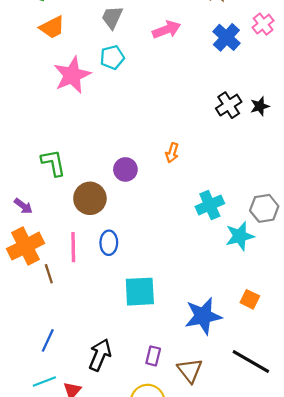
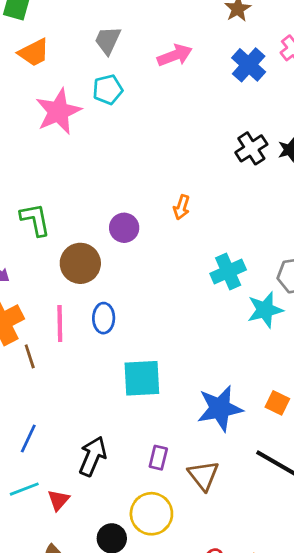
orange square: (250, 299) -> (277, 403), moved

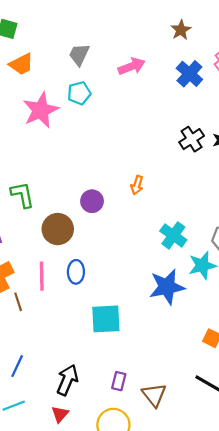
cyan cross: (228, 272) -> (173, 235), turned -30
blue star: (220, 408) -> (167, 287), moved
red triangle: (58, 500) -> (60, 414), moved

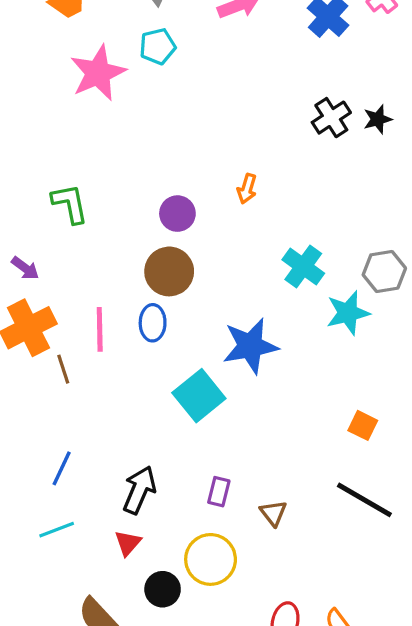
brown circle: (58, 229) -> (169, 271), moved
blue star: (167, 287) -> (250, 346), moved
cyan square: (106, 319) -> (199, 396), turned -36
brown triangle: (154, 395) -> (273, 513), size x0.7

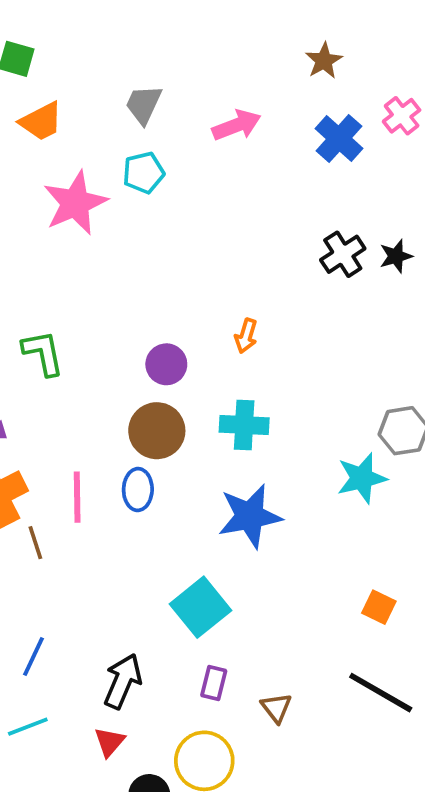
cyan cross: (303, 267) -> (244, 425), moved, turned -33
cyan square: (199, 396) -> (200, 607), moved

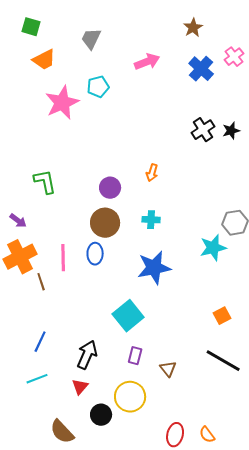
gray trapezoid: (144, 104) -> (91, 39), moved
cyan cross: (244, 425) -> (151, 220), size x0.7
orange square: (379, 607) -> (222, 316), turned 36

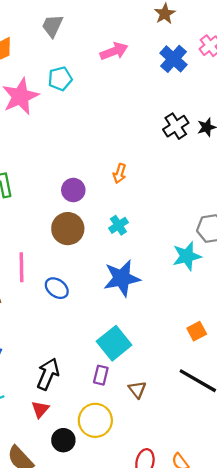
cyan cross: (151, 220) -> (118, 225), turned -36
blue ellipse: (95, 254) -> (57, 288), moved, turned -55
cyan square: (128, 316) -> (114, 343), moved

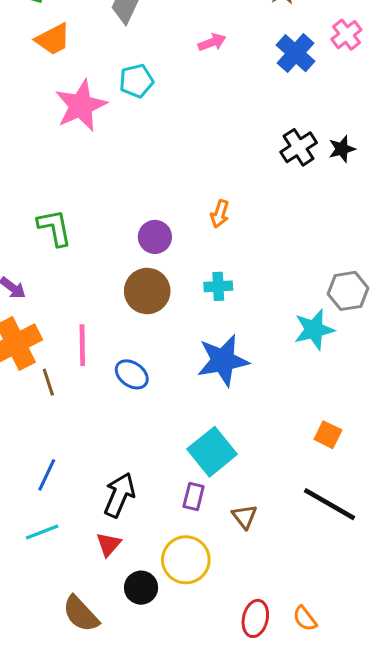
pink arrow: (114, 51) -> (212, 42), size x0.7
cyan cross: (118, 225) -> (218, 286), turned 30
orange square: (197, 331) -> (328, 435), turned -36

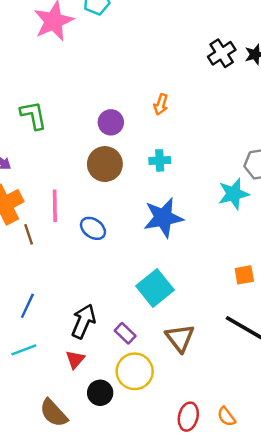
orange square: (328, 435) -> (244, 275), turned -36
purple rectangle: (194, 496) -> (125, 333), moved, turned -60
brown triangle: (245, 517) -> (180, 338), size x1.5

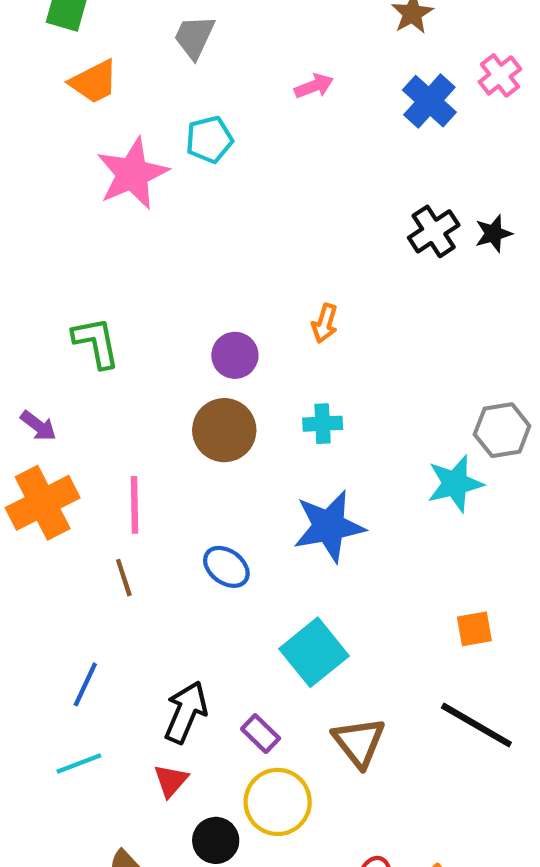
blue ellipse: (93, 228) -> (226, 567), moved
brown line: (29, 234) -> (124, 578), moved

